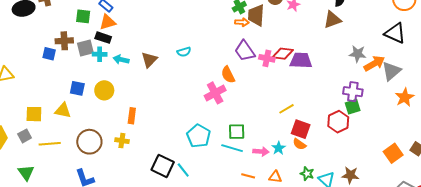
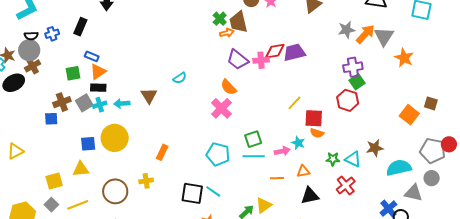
yellow circle: (104, 90) -> (115, 138), size x1.4
orange rectangle: (132, 116) -> (162, 152), moved, turned 35

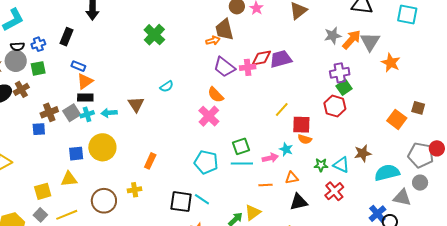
green cross: (220, 19) -> (154, 35), moved, size x1.5
brown cross: (32, 66) -> (21, 89), moved
green square: (73, 73) -> (38, 68), moved

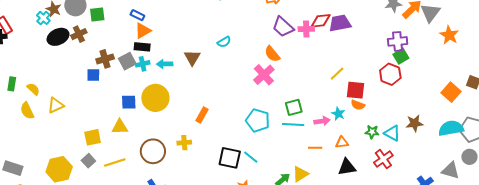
cyan semicircle: (387, 173) -> (451, 128), moved

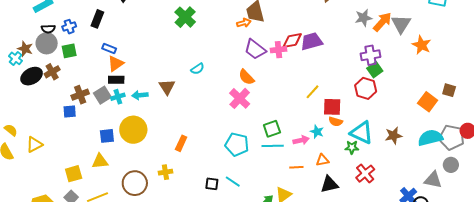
cyan triangle: (392, 133) -> (362, 133), moved, size x1.4
black square: (230, 158) -> (212, 184), size x0.6

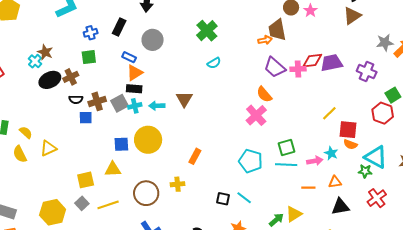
black semicircle: (48, 29) -> (76, 99), moved
gray circle: (47, 43) -> (153, 40), moved
purple cross: (371, 55) -> (367, 71), moved, turned 30
cyan semicircle: (197, 69) -> (214, 63), moved

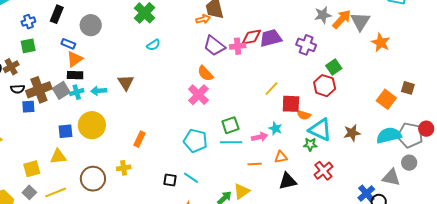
brown cross: (97, 101) -> (39, 90), size x1.4
orange semicircle: (350, 144) -> (304, 115), moved

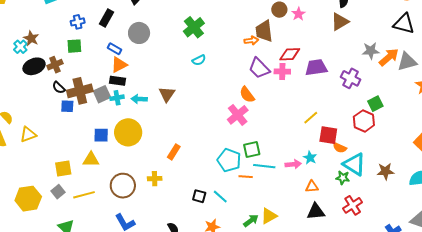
gray triangle: (360, 21) -> (407, 62), turned 35
red diamond: (251, 37) -> (290, 54), moved
black semicircle: (18, 89) -> (59, 88), turned 40
green square: (230, 125) -> (252, 150), moved
orange line: (255, 164) -> (246, 177), moved

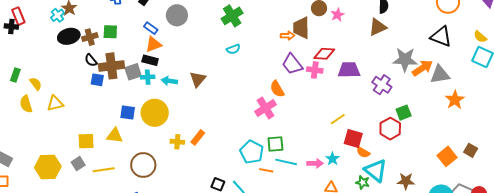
green square: (74, 46) -> (110, 32), moved
gray star: (371, 51) -> (405, 60), size x1.4
yellow cross: (155, 179) -> (177, 142), moved

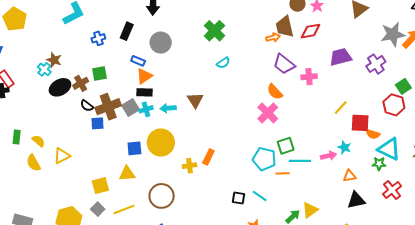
red diamond: (324, 54) -> (311, 31), moved
pink cross: (315, 70) -> (309, 77), moved
purple cross: (382, 85) -> (376, 64), turned 36

